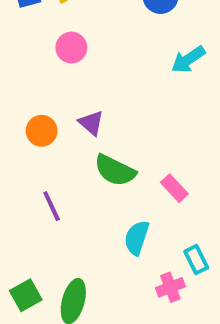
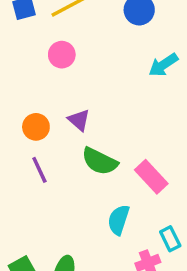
pink rectangle: (174, 188) -> (151, 177), size x1.4
purple line: (52, 206) -> (39, 170), moved

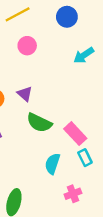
pink circle: (62, 55) -> (27, 46), moved
cyan rectangle: (170, 239) -> (85, 158), moved

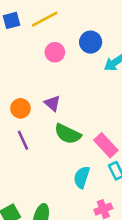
blue circle: (67, 17) -> (91, 42), moved

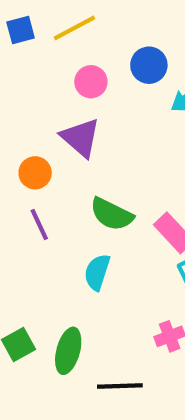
purple triangle: (52, 103) -> (81, 138), moved, size x1.5
cyan semicircle: (82, 177) -> (97, 272), moved

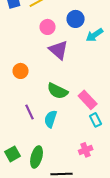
purple triangle: (81, 138) -> (59, 50), moved
purple line: (39, 225) -> (30, 112), moved

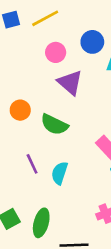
green semicircle: (58, 91) -> (54, 125), moved

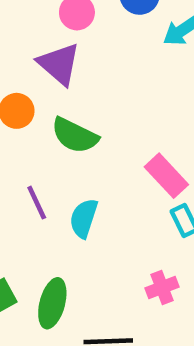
purple triangle: (70, 83) -> (59, 64), moved

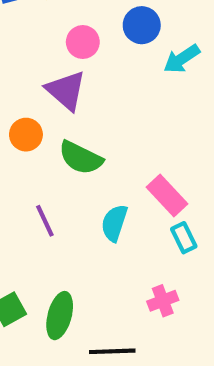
cyan semicircle: (84, 218) -> (114, 223), moved

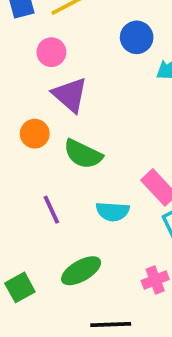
pink circle: (83, 42) -> (51, 52), moved
cyan semicircle: (114, 223) -> (113, 211), turned -104
green ellipse: (60, 316) -> (81, 271), moved, turned 45

